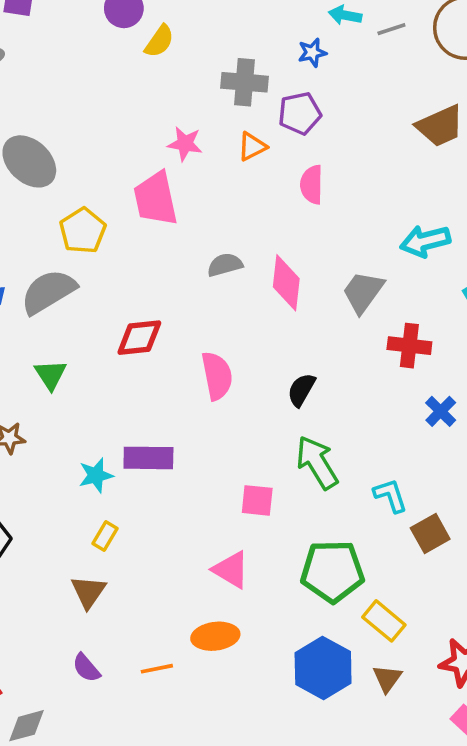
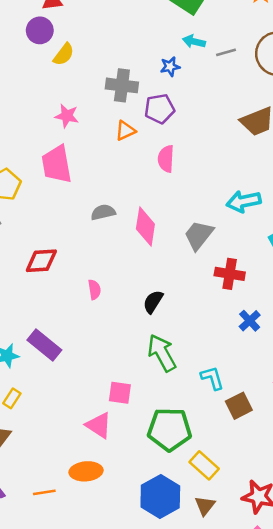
pink star: (185, 144) -> (67, 116), moved
pink semicircle: (217, 376) -> (94, 290), size x0.6
purple rectangle: (148, 458) -> (44, 345), turned 36
pink square: (257, 500) -> (120, 393), moved

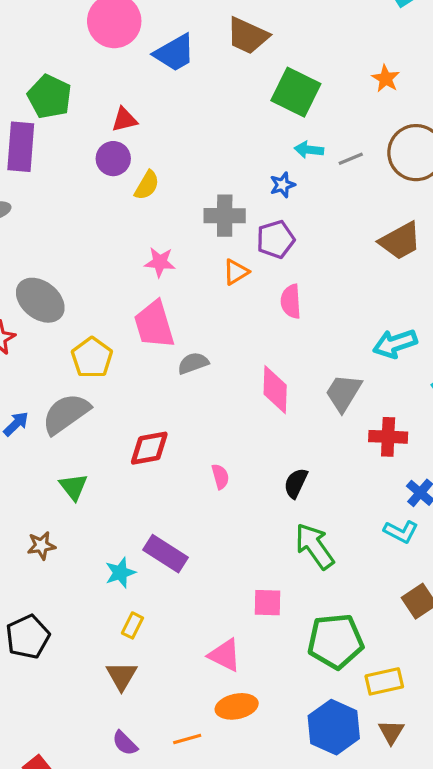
gray semicircle: (103, 212) -> (193, 363), moved
cyan L-shape: (212, 378) -> (401, 532), moved, turned 140
pink triangle: (99, 425) -> (225, 655), moved
yellow rectangle: (204, 465) -> (384, 681), turned -48

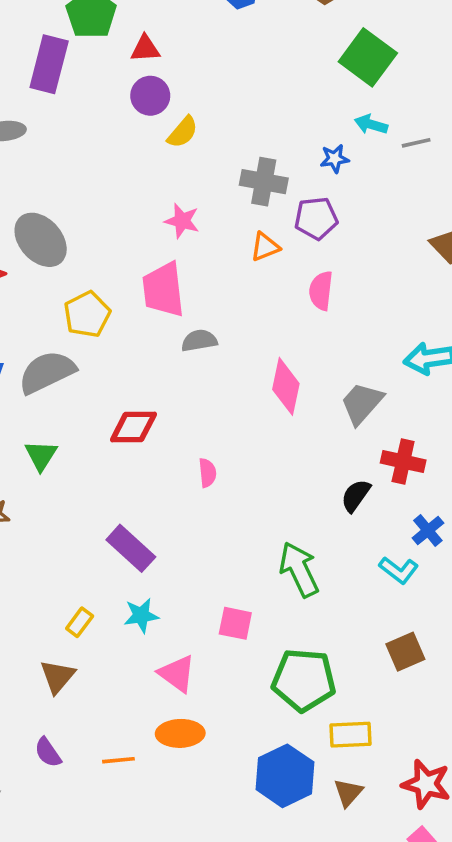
red triangle: (124, 120) -> (145, 49), moved
black semicircle: (296, 483) -> (356, 496), moved
cyan star: (120, 573) -> (141, 615), moved

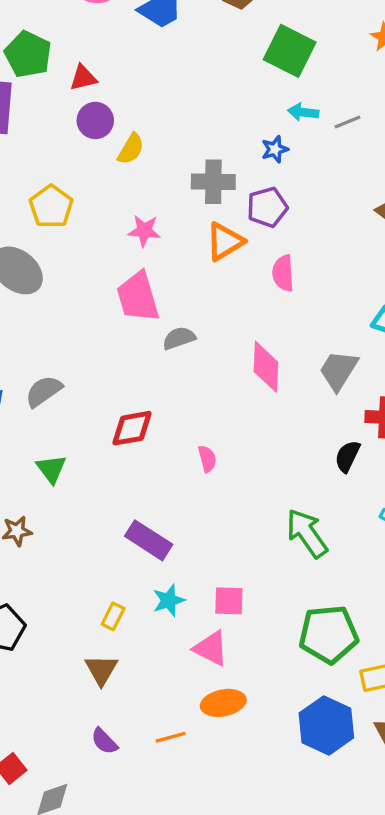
orange triangle: (265, 247) -> (225, 242), size x1.4
yellow pentagon: (87, 314) -> (51, 207), moved
gray semicircle: (47, 372) -> (44, 391), size x0.7
pink square: (235, 623) -> (229, 601), moved

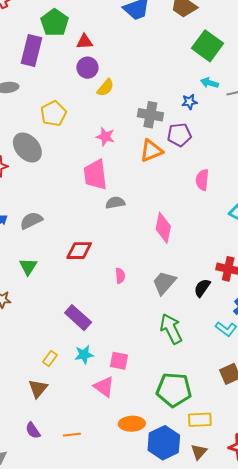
pink semicircle: (283, 273) -> (202, 180), moved
gray trapezoid: (339, 370) -> (164, 283), moved
orange ellipse: (223, 703) -> (132, 424), moved

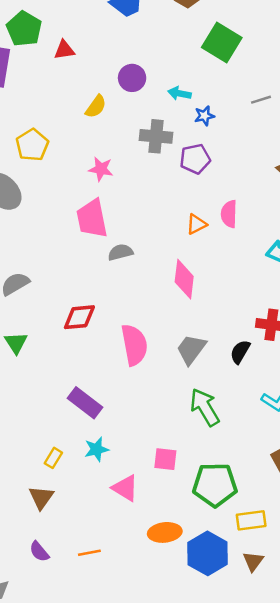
purple circle: (87, 68) -> (132, 78), moved
cyan arrow: (209, 83) -> (180, 93), moved
orange triangle: (151, 151) -> (196, 224), moved, size x0.7
pink semicircle: (120, 276) -> (134, 345), size x2.0
pink square: (119, 361) -> (165, 459), moved

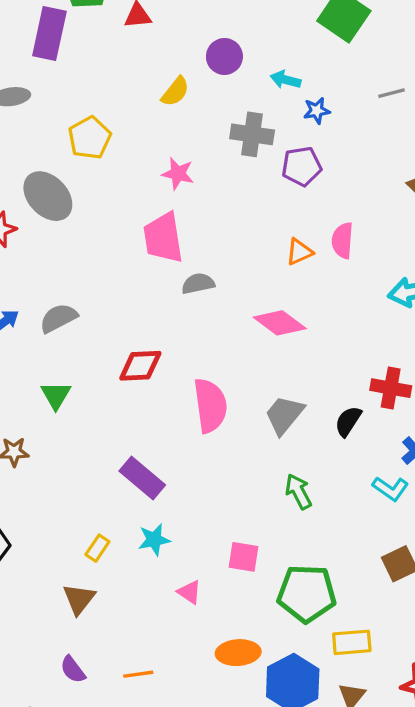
pink diamond: (184, 279) -> (280, 323), turned -63
green arrow: (205, 407) -> (298, 492), size x0.7
pink triangle: (125, 488) -> (189, 592), size x0.7

